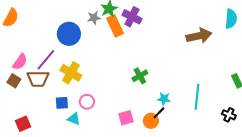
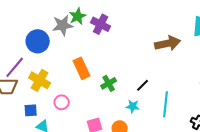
gray star: (94, 18) -> (63, 25), size x1.5
orange rectangle: (115, 26) -> (82, 68), moved
pink circle: (87, 102) -> (62, 102), moved
black line: (159, 113) -> (143, 85), moved

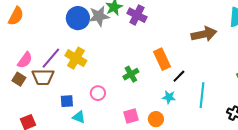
blue circle: (38, 41) -> (78, 18), moved
orange rectangle: (82, 68) -> (162, 59), moved
yellow cross: (40, 80) -> (76, 58), moved
green cross: (109, 83) -> (131, 74), moved

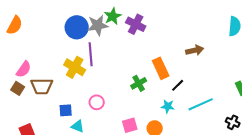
brown arrow: (204, 34) -> (195, 50), moved, size x0.7
purple line: (51, 58) -> (91, 54), moved, turned -45
green cross: (131, 74) -> (139, 83), moved
cyan line: (202, 95) -> (201, 104), turned 60

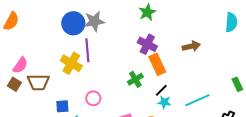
green star: (113, 16) -> (147, 12), moved
purple cross: (136, 24) -> (147, 44), moved
black line: (178, 85) -> (161, 90), moved

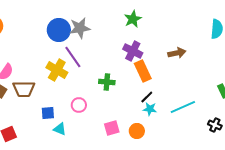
purple line: (87, 50) -> (73, 57), turned -30
green cross: (135, 79) -> (107, 82), moved, turned 35

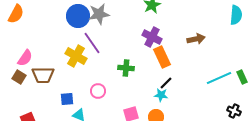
cyan line: (183, 107) -> (219, 78), moved
cyan star: (150, 109) -> (161, 95), moved

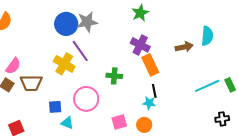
cyan semicircle: (236, 15) -> (207, 36), moved
black line: (166, 83) -> (154, 91), turned -56
pink circle: (98, 91) -> (86, 99), size x1.6
black cross: (234, 111) -> (222, 119), turned -32

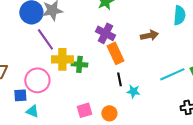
cyan semicircle: (207, 36) -> (179, 15), moved
yellow cross: (64, 64) -> (62, 59), moved, turned -30
pink circle: (86, 99) -> (37, 80), moved
cyan star: (149, 103) -> (133, 91), moved

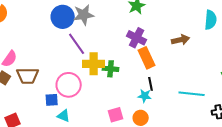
cyan line: (172, 74) -> (192, 94), moved, turned 30
cyan star: (133, 91) -> (145, 96), moved

